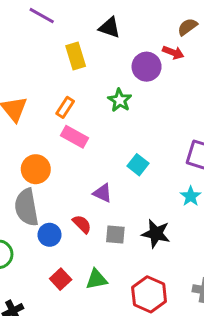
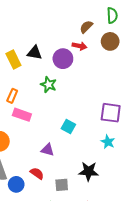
black triangle: (110, 27) -> (35, 53), moved
gray square: (115, 235) -> (62, 185), moved

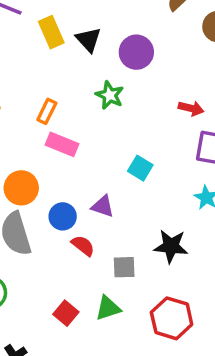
red arrow: (79, 46) -> (191, 108), moved
black triangle: (35, 53) -> (88, 40), turned 35
yellow rectangle: (13, 60) -> (51, 32), moved
blue circle: (16, 184) -> (63, 216), moved

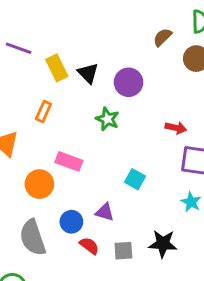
orange rectangle: (47, 111) -> (43, 111), moved
orange circle: (21, 188) -> (39, 184), moved
gray square: (124, 267) -> (123, 251), moved

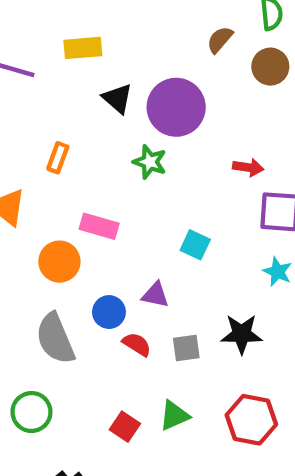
yellow rectangle: (57, 68) -> (83, 48), moved, turned -65
purple circle: (129, 82) -> (176, 107), size x1.4

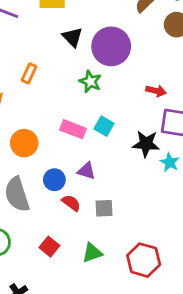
pink rectangle: (99, 226) -> (73, 129), moved
cyan square: (195, 245) -> (104, 126), moved
black star: (242, 334) -> (146, 144), moved
red square: (125, 427) -> (49, 247), moved

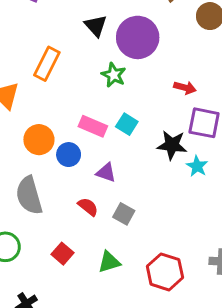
orange rectangle: (29, 73) -> (47, 64), size x1.5
blue circle: (54, 180) -> (69, 155), moved
gray square: (104, 208) -> (124, 214), turned 30

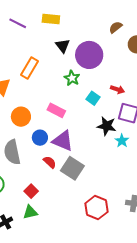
cyan square: (127, 124) -> (93, 98), moved
blue circle: (69, 155) -> (40, 138), moved
purple triangle: (106, 172) -> (63, 141), size x1.6
gray square: (124, 214) -> (72, 168), size x1.6
green triangle: (109, 262) -> (30, 212), moved

